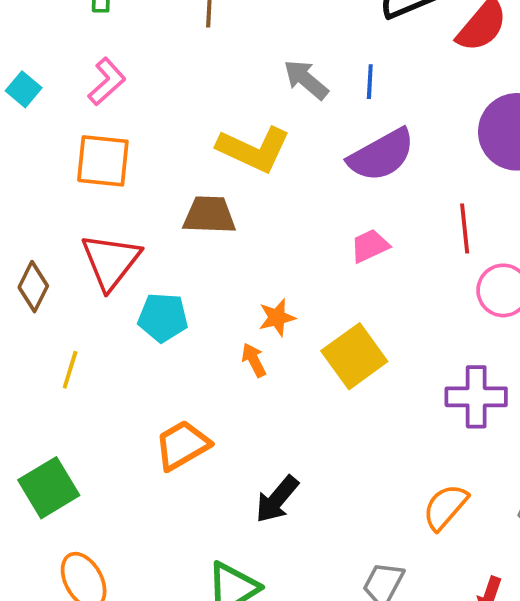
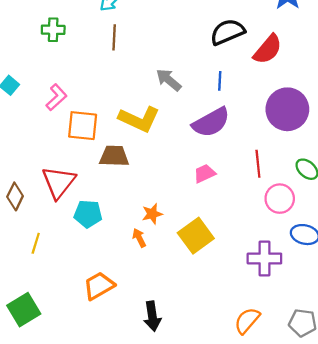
pink L-shape: (107, 82) -> (56, 97), moved
blue line: (370, 82) -> (220, 81), moved
orange square: (103, 161) -> (83, 126), moved
black arrow: (277, 499) -> (152, 316), turned -48

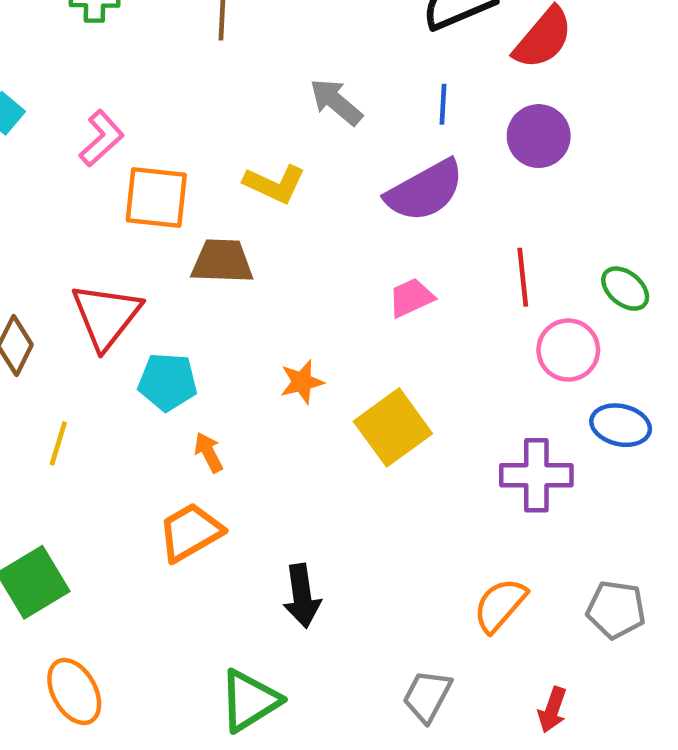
purple circle: (287, 109) -> (539, 136), moved, size x0.7
yellow L-shape: (139, 119) -> (275, 184), size x0.7
orange arrow: (139, 238) -> (209, 452), moved

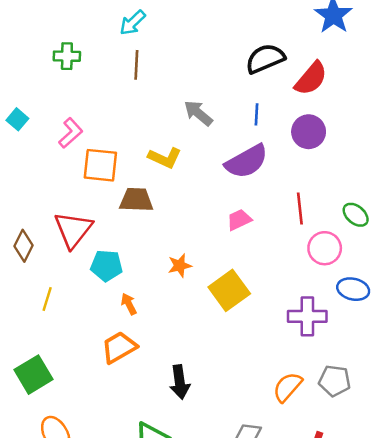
gray pentagon: (616, 610) -> (335, 381), moved

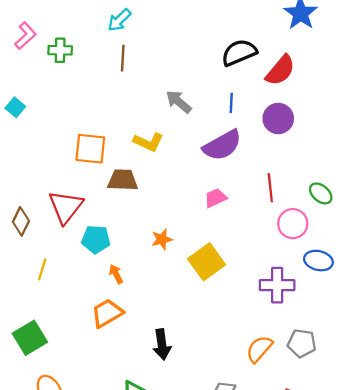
pink L-shape: (71, 133) -> (25, 36), moved

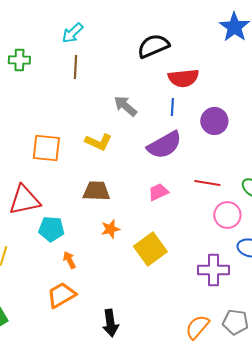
black semicircle: (239, 53) -> (153, 46), moved
red semicircle: (280, 70) -> (183, 78), moved, turned 44
brown trapezoid: (123, 180) -> (96, 191), moved
red line: (270, 188) -> (207, 183), turned -75
red triangle: (66, 207) -> (24, 200), turned 40

